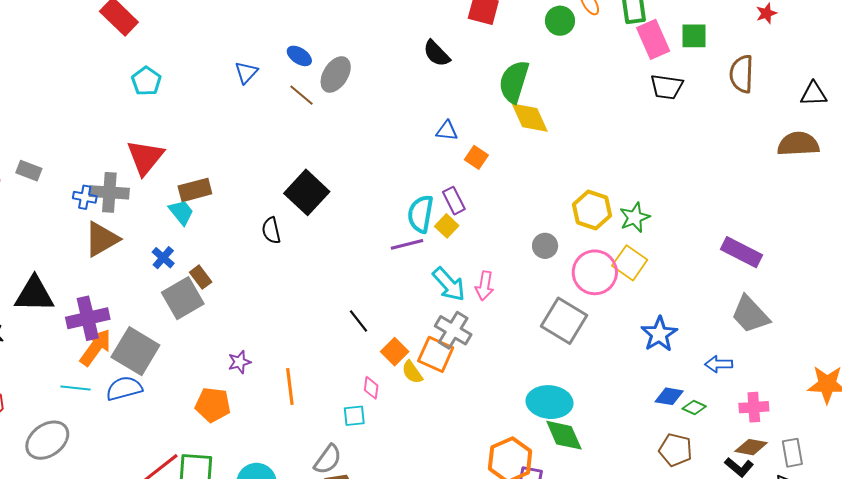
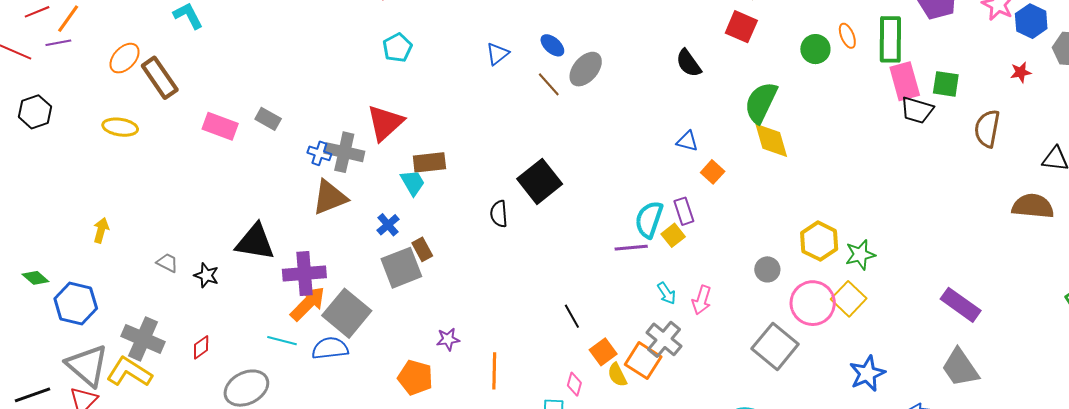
black trapezoid: (667, 87) -> (917, 110), moved
cyan arrow: (449, 284) -> (667, 293), size x0.6

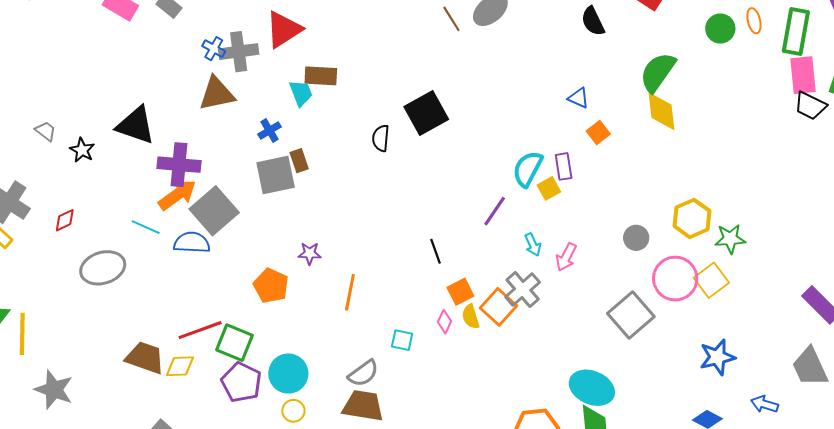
gray cross: (344, 152) -> (239, 52), turned -30
purple line: (631, 248) -> (495, 211), moved, turned -60
pink diamond: (574, 384) -> (445, 322), moved

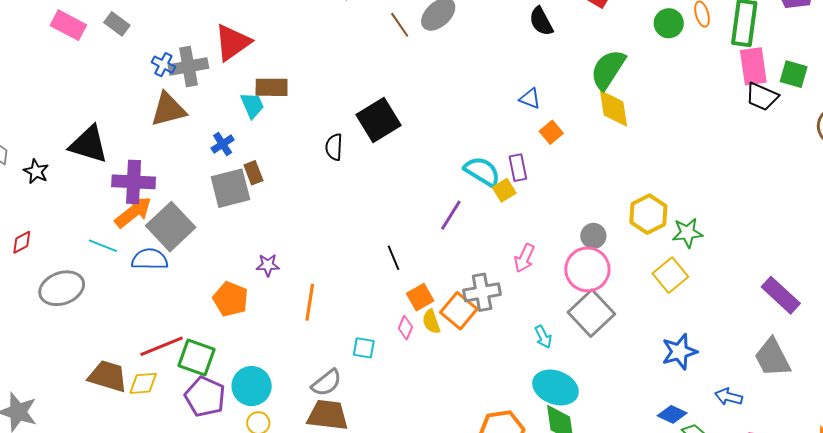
cyan semicircle: (528, 169) -> (482, 171), turned 96
cyan arrow: (533, 245) -> (543, 337), moved
pink circle: (675, 279) -> (587, 269), moved
gray cross: (523, 290) -> (482, 292), turned 33

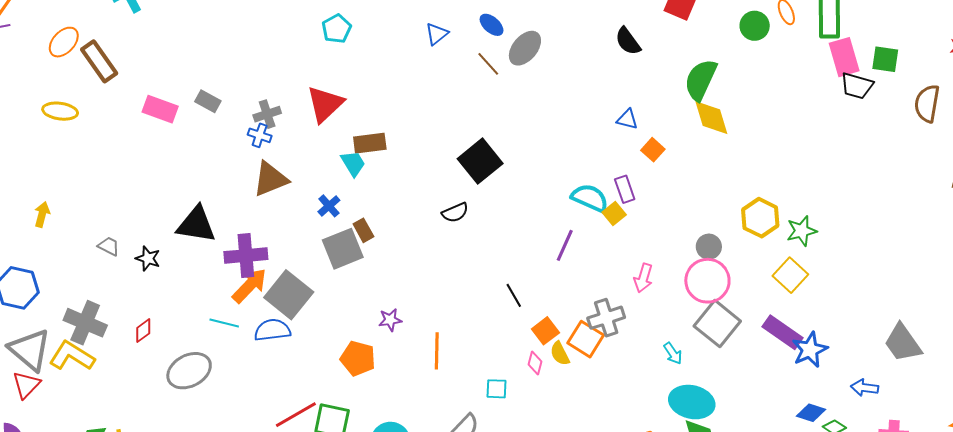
gray cross: (188, 66) -> (267, 114), moved, size x0.7
black semicircle: (334, 147) -> (455, 213), moved, turned -108
purple rectangle: (781, 295) -> (782, 332), moved

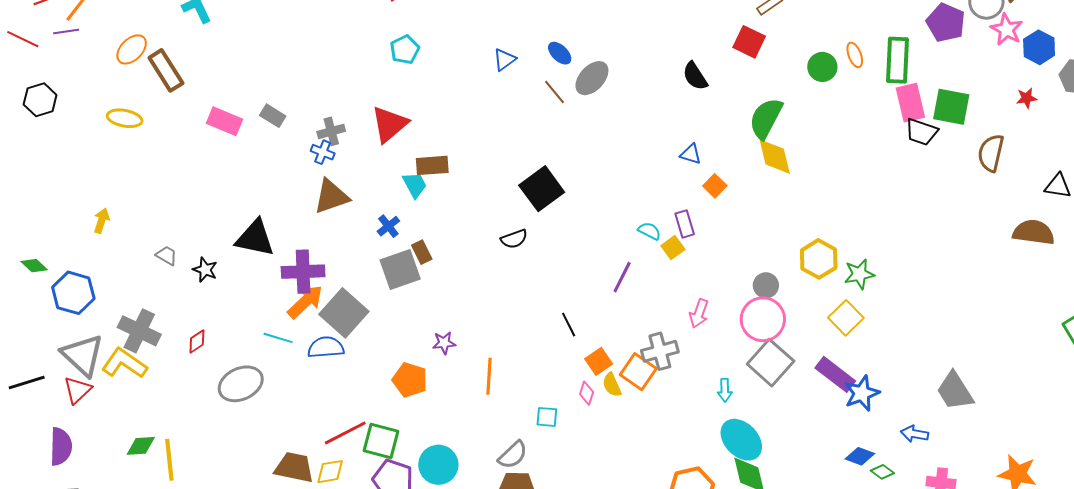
green square: (885, 59) -> (951, 107), size x1.4
cyan semicircle: (590, 198) -> (649, 231), size x0.6
cyan arrow: (673, 353) -> (725, 390), turned 30
cyan ellipse: (692, 402) -> (741, 440), turned 30

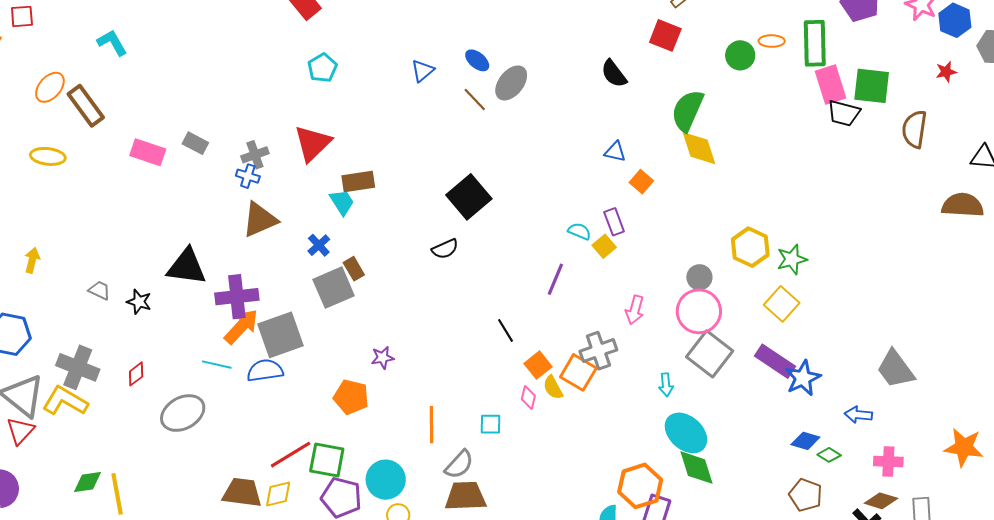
orange ellipse: (855, 55) -> (772, 41), turned -65
gray square: (344, 313) -> (281, 335), turned 33
orange line: (489, 376) -> (431, 425), moved

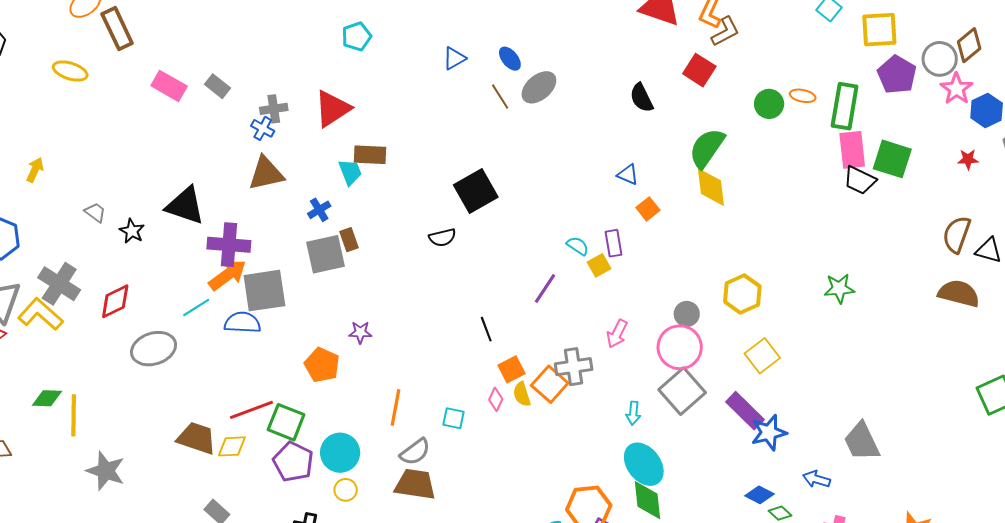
brown semicircle: (914, 129) -> (957, 234), moved
green star: (792, 259) -> (839, 288), moved
cyan line: (217, 365) -> (196, 308), turned -56
red diamond: (136, 374) -> (115, 301), size x1.5

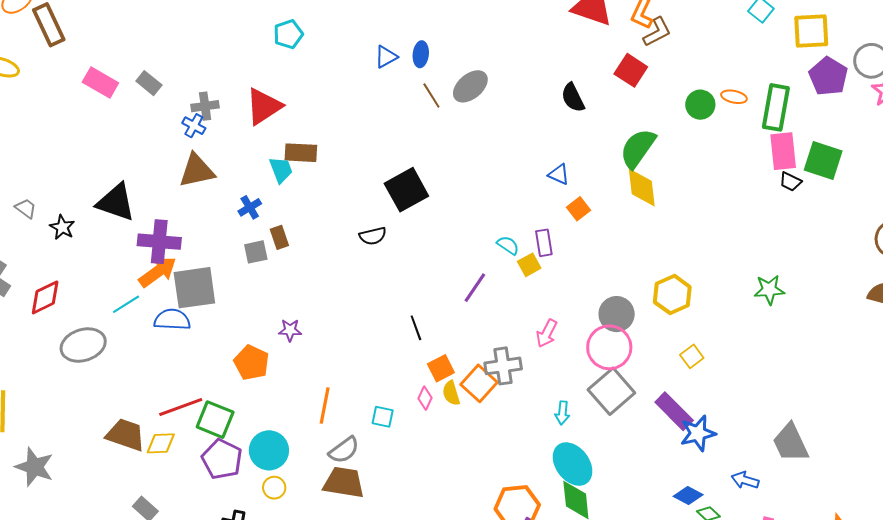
blue ellipse: (510, 59) -> (421, 54), moved, turned 45
black trapezoid: (860, 180) -> (790, 182), size x0.7
gray square: (326, 254) -> (256, 252), size x0.6
gray circle: (687, 314) -> (617, 314), size x1.4
yellow square: (762, 356) -> (692, 356), size x0.7

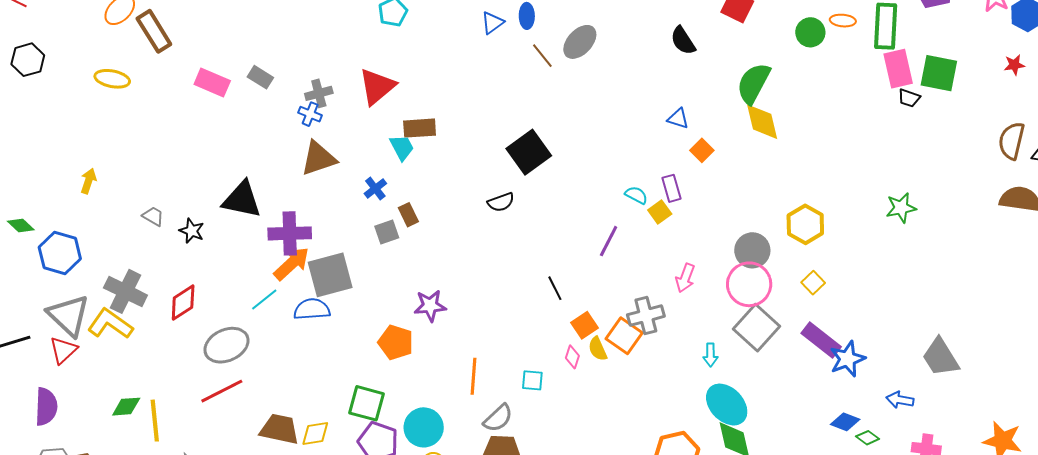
purple star: (290, 330) -> (430, 306), size x1.4
yellow square: (692, 356) -> (813, 283), moved
red line: (181, 407) -> (222, 391), moved

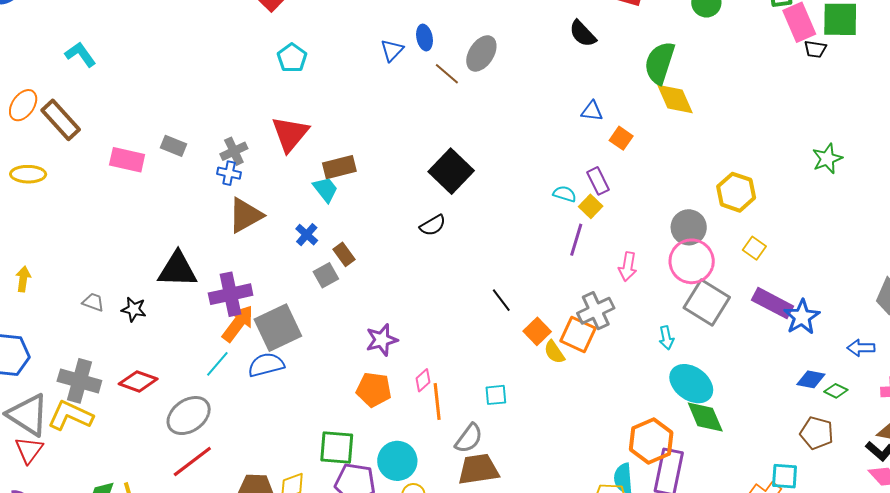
purple line: (609, 241) -> (576, 240), moved
red diamond: (183, 303) -> (138, 381), turned 63
orange pentagon: (396, 342) -> (374, 390), moved
pink diamond: (572, 357) -> (423, 380), moved, turned 40

